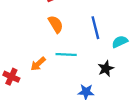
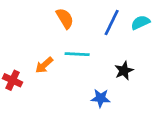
blue line: (95, 28) -> (112, 23), turned 40
cyan semicircle: (120, 42) -> (140, 23), moved

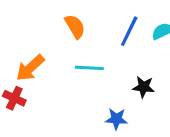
orange arrow: (44, 65) -> (30, 68), moved, size x1.4
black star: (124, 71) -> (144, 87), turned 30

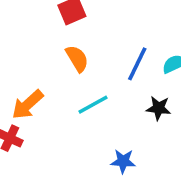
cyan line: (89, 68) -> (93, 105), turned -32
black star: (144, 87) -> (159, 108), moved

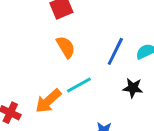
orange arrow: (28, 105) -> (48, 101), moved

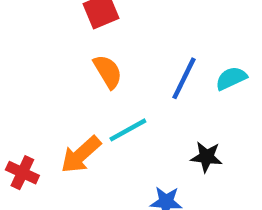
black star: (133, 88) -> (206, 157), moved

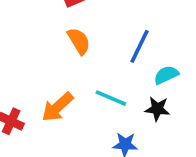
cyan semicircle: (231, 78) -> (166, 75), moved
cyan line: (128, 130) -> (111, 98), moved, turned 52

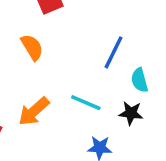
orange semicircle: (79, 41) -> (32, 47), moved
cyan semicircle: (166, 75) -> (140, 80), turned -80

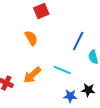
black star: (131, 113) -> (88, 90), moved

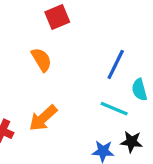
cyan line: (62, 70) -> (114, 109), moved

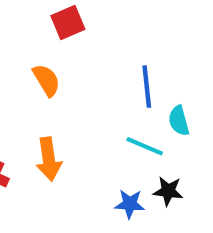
blue line: (116, 64) -> (147, 87), turned -32
orange arrow: (43, 118) -> (49, 159), turned -56

